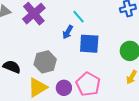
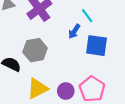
gray hexagon: (45, 62) -> (35, 50), moved

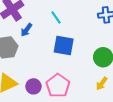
blue arrow: (74, 31) -> (26, 30), moved

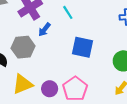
cyan line: (56, 17) -> (68, 12), moved

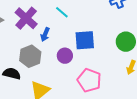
purple circle: (50, 89) -> (65, 56), moved

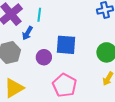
cyan line: (62, 12) -> (39, 15), moved, turned 48

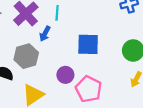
purple circle: (44, 57) -> (65, 75), moved

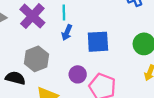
blue arrow: (45, 34) -> (67, 33), moved

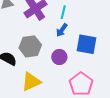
purple circle: (78, 74) -> (59, 57), moved

